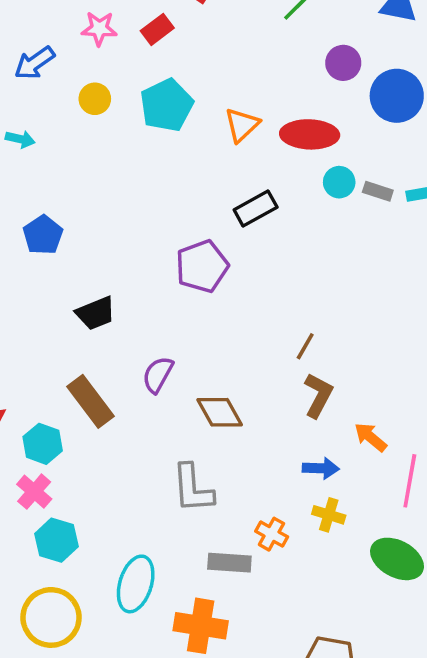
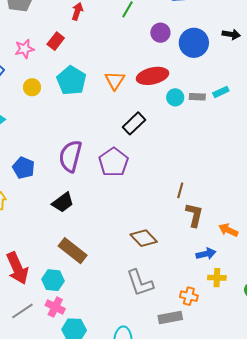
purple semicircle: (158, 375) -> (70, 156), moved, size x1.5

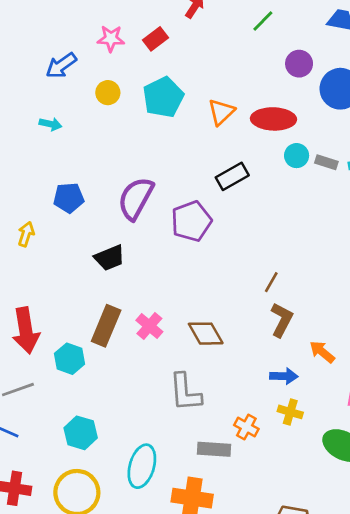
blue pentagon: (23, 168) -> (69, 198), turned 30
brown rectangle: (73, 251) -> (106, 326), turned 60
pink cross: (55, 307) -> (149, 326), moved

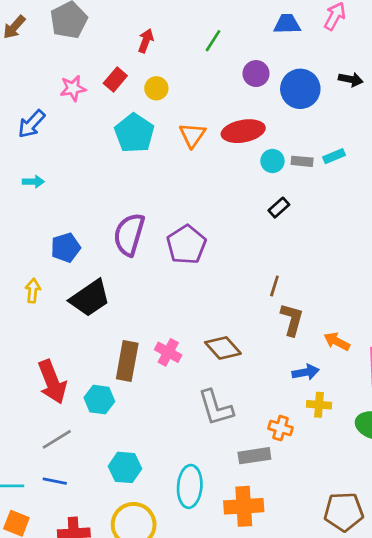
yellow circle: (108, 93) -> (156, 88), moved
black rectangle: (232, 176) -> (279, 208), moved, size x0.7
black trapezoid: (110, 258) -> (90, 298), moved, size x1.4

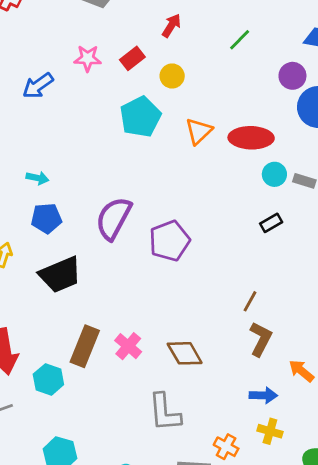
purple circle: (256, 74) -> (292, 76), moved
cyan arrow: (33, 182) -> (37, 178), moved

